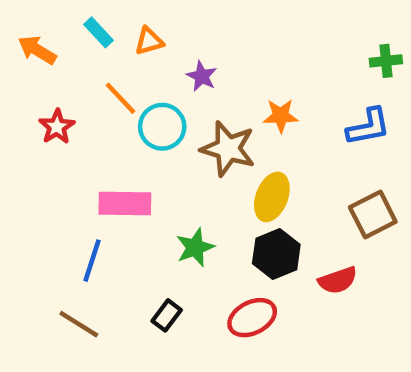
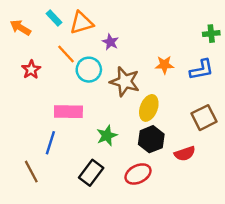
orange triangle: (149, 41) -> (82, 23), size x1.5
orange star: (281, 116) -> (164, 65), moved
black rectangle: (167, 315) -> (91, 173), size x1.5
brown line: (79, 324) -> (31, 172), moved, turned 30

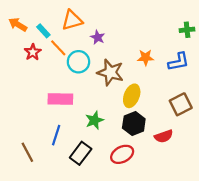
cyan rectangle: (54, 18) -> (43, 31), moved
red star: (31, 70) -> (33, 52), moved
blue line: (50, 143) -> (56, 135), moved

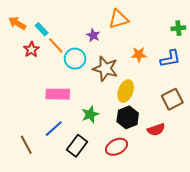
orange triangle: (72, 20) -> (119, 19), moved
blue line: (56, 135) -> (54, 129), turned 30

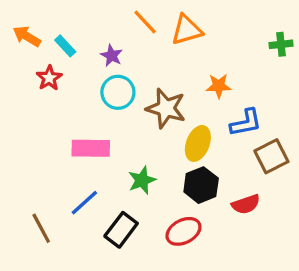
purple star: (93, 35) -> (112, 56), moved
orange line: (56, 45) -> (145, 22), moved
blue L-shape: (170, 59) -> (246, 123), moved

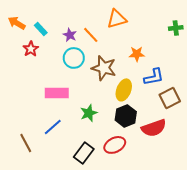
orange line: (145, 22) -> (91, 35), moved
red semicircle: (246, 204) -> (154, 128), size x1.4
black rectangle: (121, 230) -> (84, 153), moved

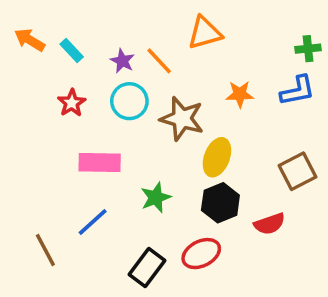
red star: (31, 49) -> (72, 103), moved
blue L-shape: (154, 77) -> (298, 91), moved
red semicircle: (154, 128) -> (270, 224), size x0.7

